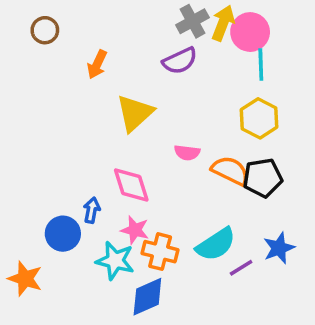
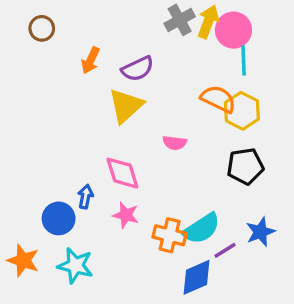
purple semicircle: (180, 61) -> (138, 69), moved
orange semicircle: (230, 171) -> (218, 99), moved
orange cross: (160, 252) -> (170, 235), moved
cyan star: (115, 261) -> (75, 266), moved
blue diamond: (147, 297) -> (196, 277), moved

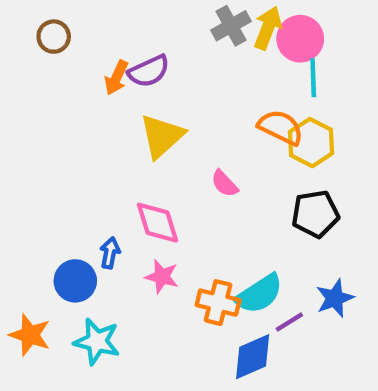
purple semicircle: (138, 69) -> (149, 71), moved
pink semicircle: (175, 143) -> (225, 184), turned 40

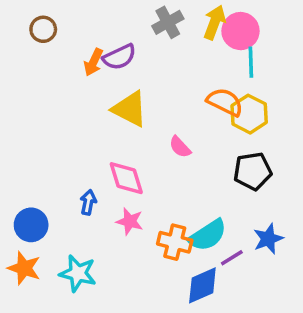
gray cross: (231, 26) -> (168, 22), moved
yellow triangle: (162, 136) -> (130, 109), turned -51
blue circle: (75, 281) -> (31, 225), moved

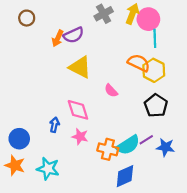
black pentagon: (253, 171) -> (156, 106), turned -30
blue star: (268, 239) -> (165, 147), turned 30
purple line: (232, 258) -> (146, 140), moved

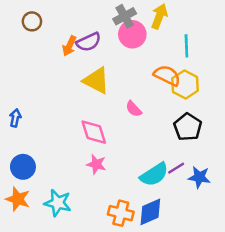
pink circle: (148, 19) -> (132, 34), moved
blue arrow: (54, 125) -> (15, 118), moved
orange cross: (108, 149) -> (121, 213), moved

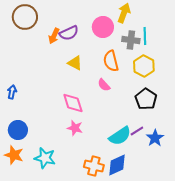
gray cross: (125, 16) -> (131, 40), moved, turned 36
brown circle: (32, 21) -> (25, 17), size x1.6
orange semicircle: (167, 75) -> (111, 61), moved, turned -130
yellow triangle: (96, 81) -> (75, 63), size x0.7
blue star: (199, 177) -> (155, 138), turned 30

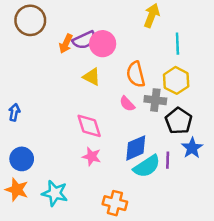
pink circle: (103, 27) -> (103, 44), moved
gray cross: (131, 40) -> (155, 100), moved
purple line: (137, 131) -> (168, 160), turned -56
blue star: (155, 138) -> (192, 148), moved
blue diamond: (117, 165) -> (136, 148), moved

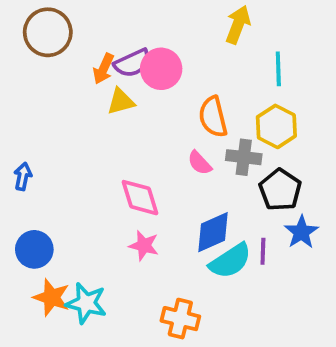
yellow triangle: (92, 77) -> (121, 101), moved, turned -42
orange star: (17, 190) -> (52, 297), moved

